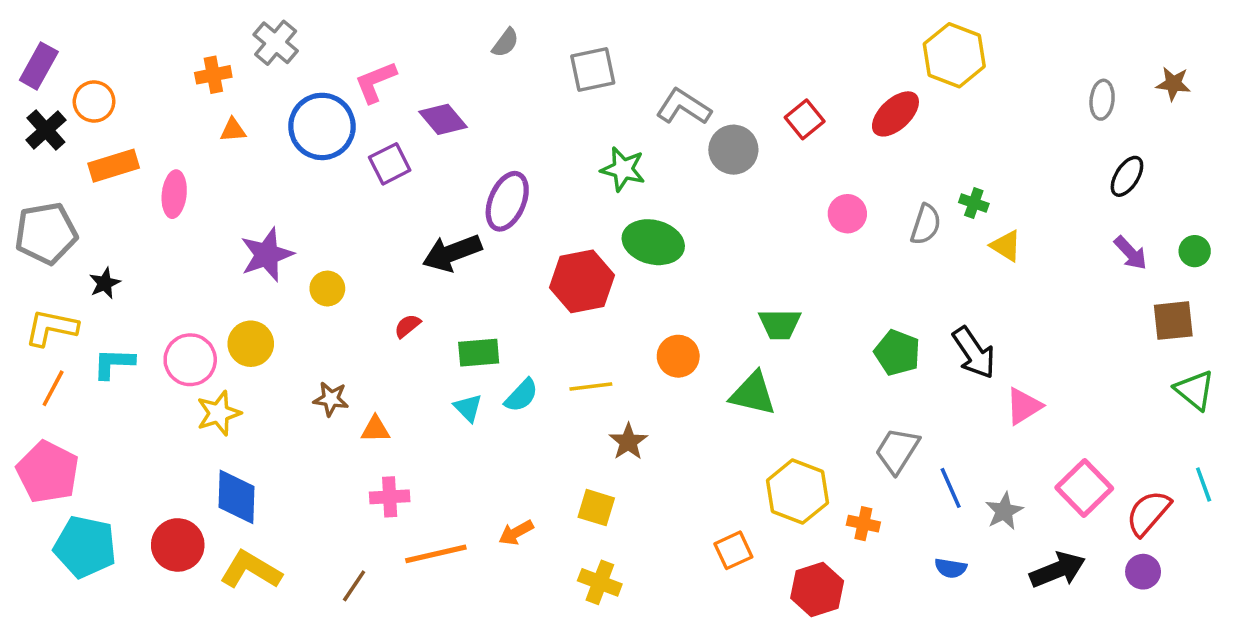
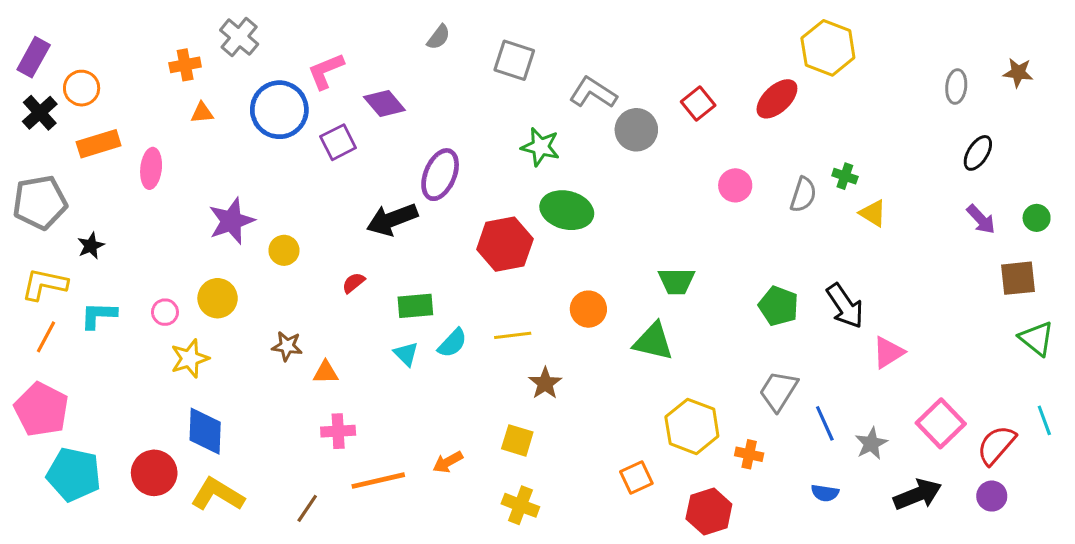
gray square: (593, 69) -> (514, 60), turned 30
pink circle: (190, 360) -> (165, 312), size x0.6

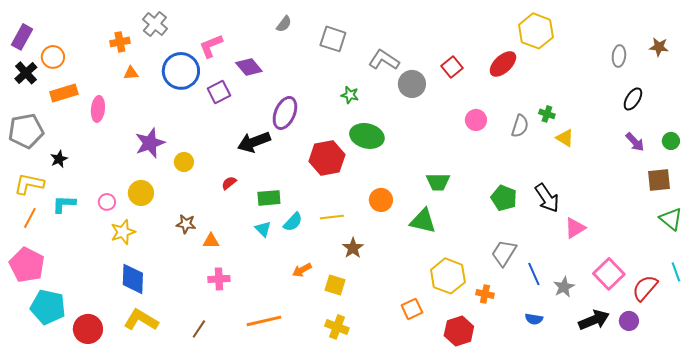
green star: (541, 147) -> (350, 95), size x0.7
orange arrow: (448, 462) -> (302, 270), moved
red circle: (154, 473) -> (88, 329), moved
orange line: (378, 481) -> (264, 321), moved
purple circle: (992, 496) -> (629, 321), moved

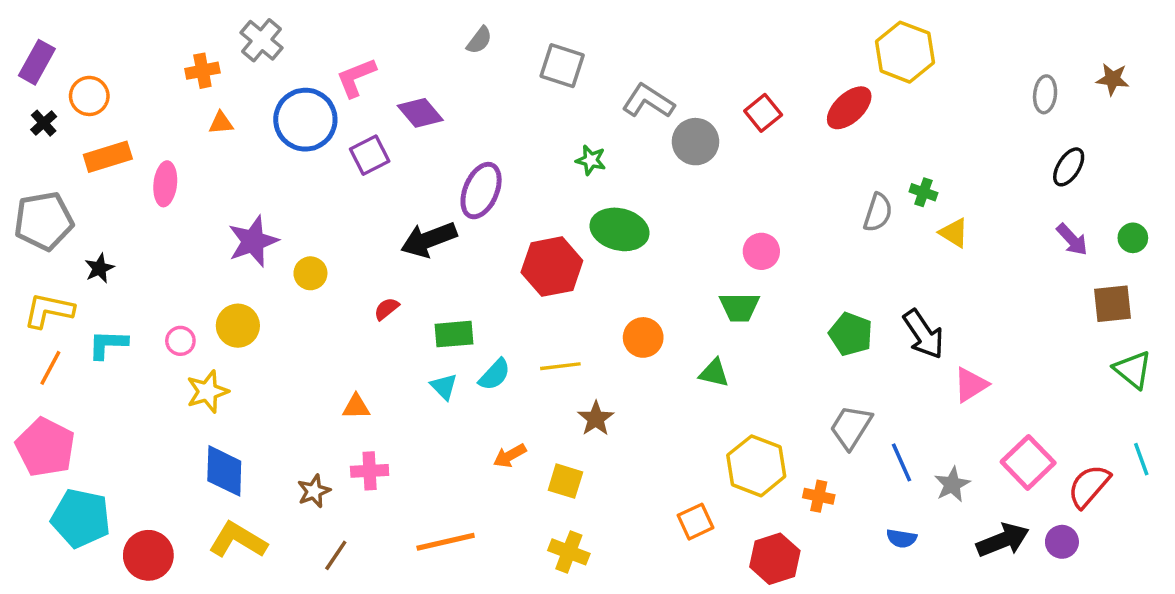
black cross: (26, 73) -> (44, 123), size x0.7
pink circle: (476, 120) -> (761, 251), moved
green triangle: (423, 221) -> (714, 373), size x0.7
brown star: (186, 224) -> (314, 491), moved, turned -30

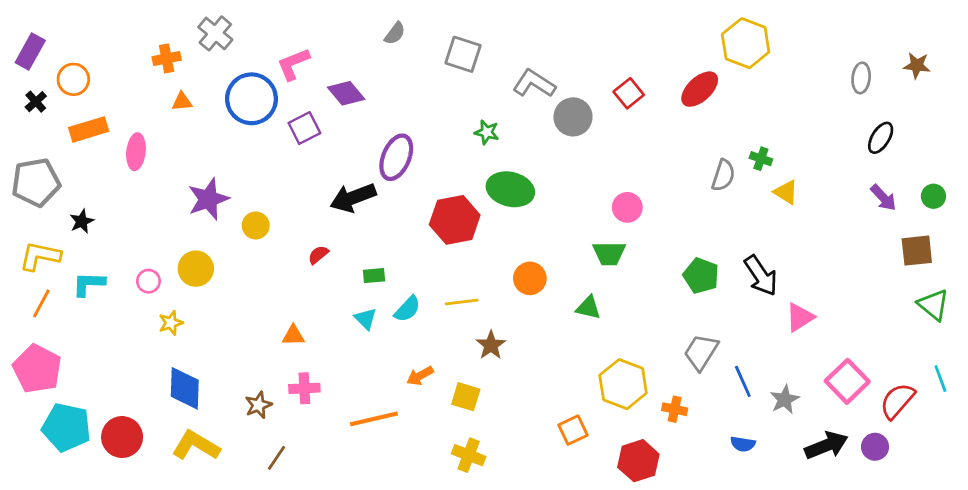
green rectangle: (454, 334) -> (374, 276), size x0.7
yellow star: (207, 392) -> (171, 323), size x0.7
orange line: (446, 542) -> (374, 419), moved
red circle: (148, 555) -> (122, 437), moved

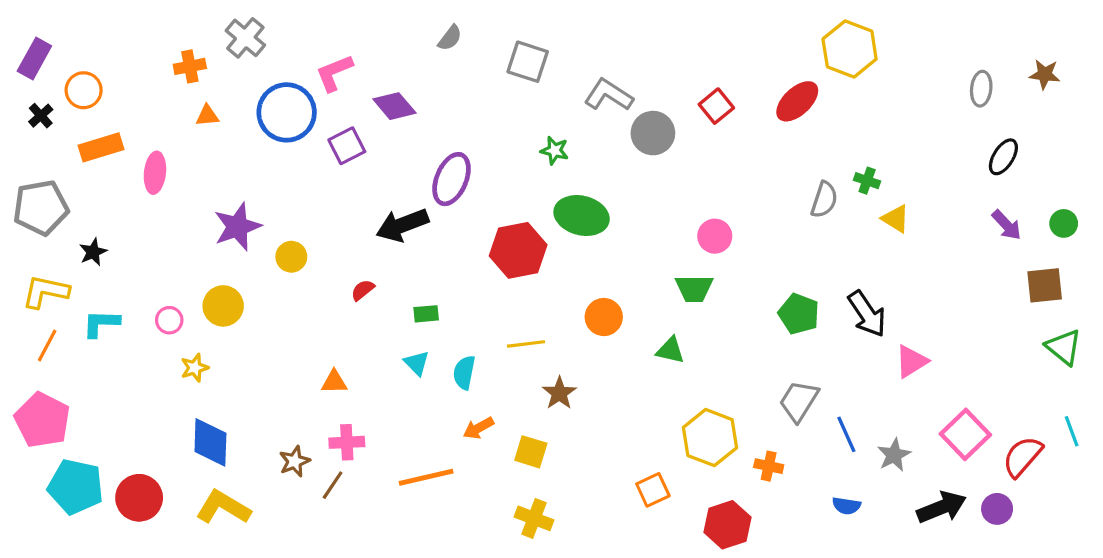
cyan semicircle: (407, 309) -> (464, 373), moved, turned 148
brown line: (277, 458) -> (333, 485), moved

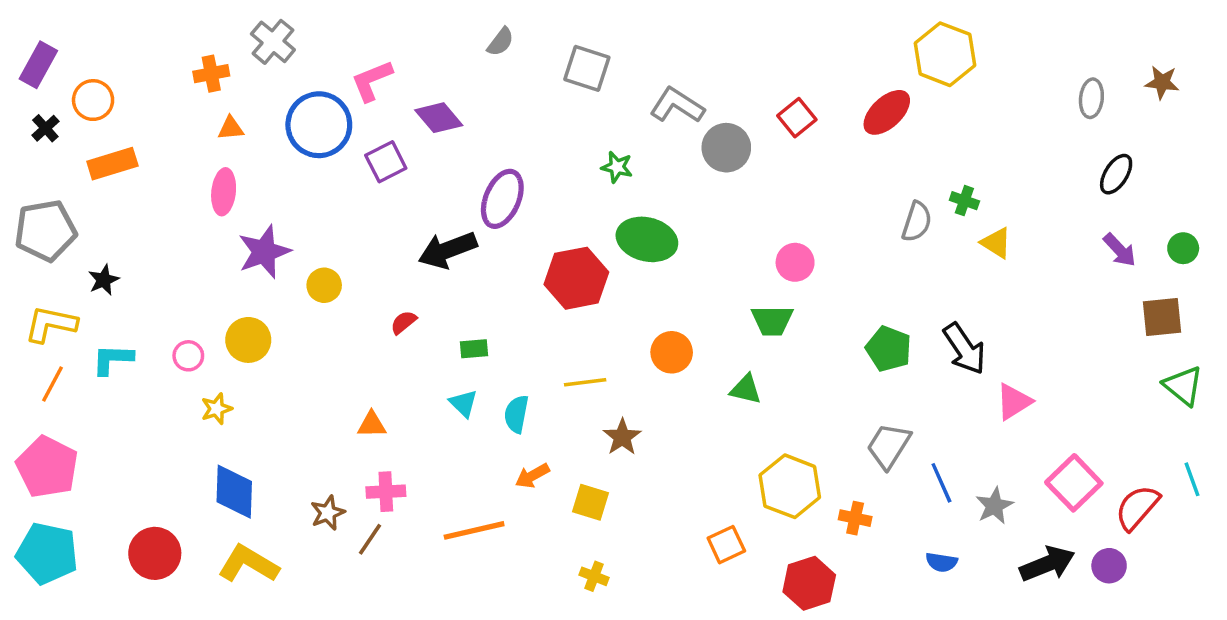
pink ellipse: (155, 173) -> (224, 192), moved
cyan pentagon: (76, 487) -> (47, 553), moved
yellow cross: (534, 518) -> (594, 576), size x0.7

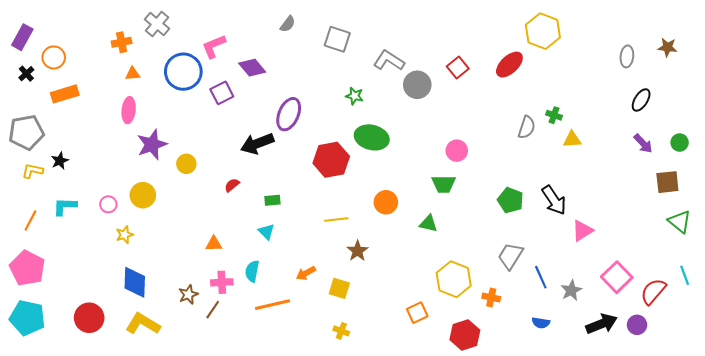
yellow triangle: (996, 243) -> (572, 139), turned -36
yellow L-shape: (51, 324) -> (32, 171), moved, size x0.7
cyan semicircle: (516, 414) -> (252, 271), moved

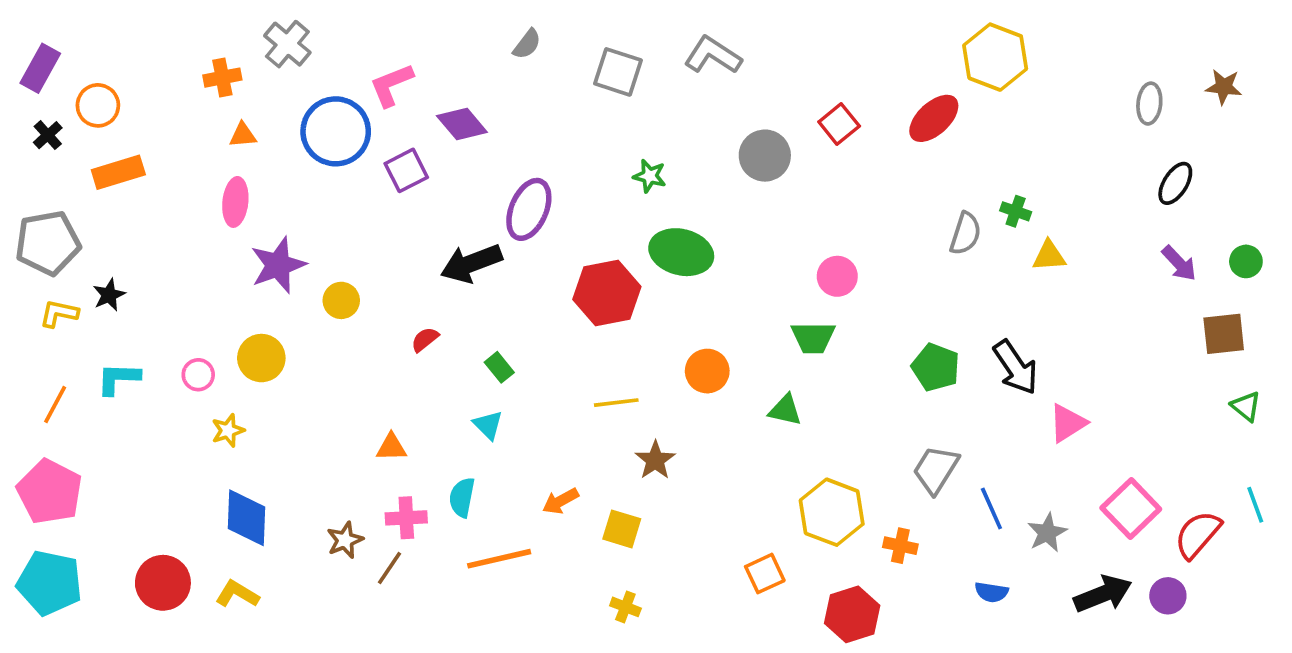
gray L-shape: (389, 60) -> (713, 55), moved
green rectangle: (272, 200) -> (499, 367), turned 56
green triangle: (680, 222) -> (1246, 406), size x0.7
yellow L-shape: (143, 324) -> (237, 594), moved, size x0.7

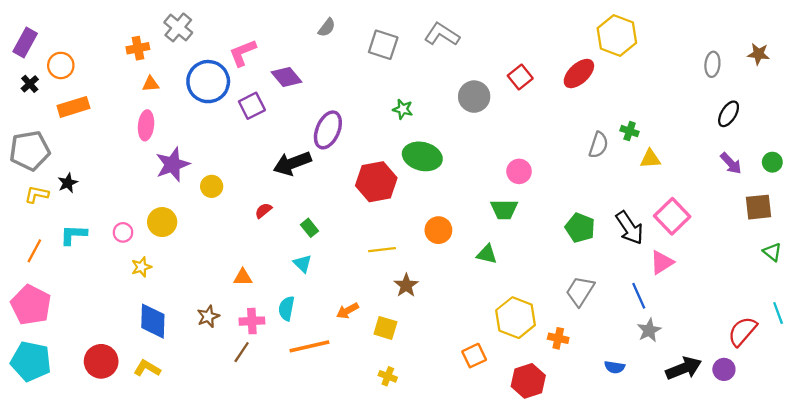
blue line: (991, 508) -> (639, 296), moved
pink square: (1131, 508) -> (672, 216), moved
brown star: (345, 540) -> (208, 316), moved

